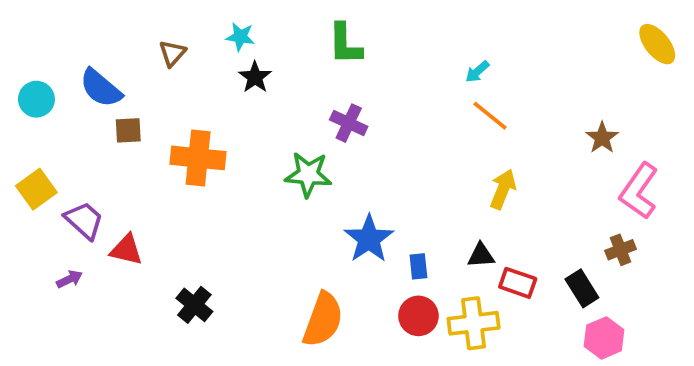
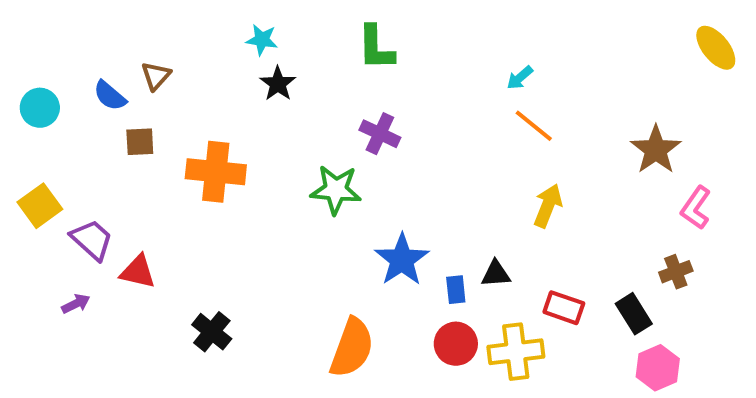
brown triangle: (172, 53) -> (156, 76), moved
blue semicircle: (101, 88) -> (110, 96), size x0.7
brown star: (602, 138) -> (656, 150), size x1.4
pink L-shape: (639, 191) -> (696, 208), size x0.7
black triangle: (481, 255) -> (496, 274), moved

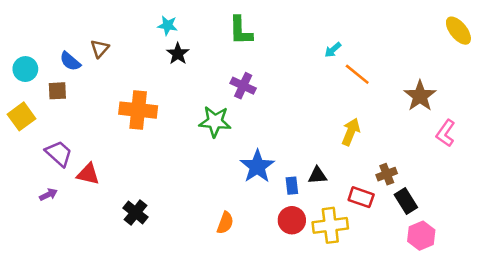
orange line: (534, 126) -> (357, 74), moved
brown square: (140, 142) -> (57, 91), moved
yellow square: (40, 206) -> (22, 116), moved
brown cross: (676, 272) -> (387, 174), moved
orange semicircle: (352, 348) -> (225, 223), size x0.6

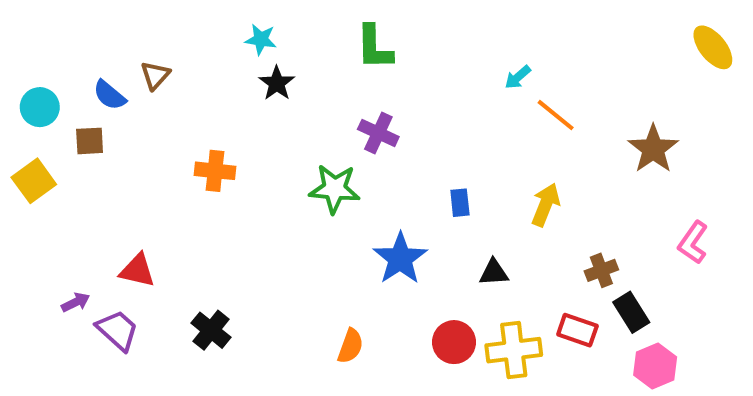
orange cross: (138, 110) -> (215, 171), size x0.7
pink L-shape: (446, 133) -> (693, 243), moved
purple trapezoid: (59, 154) -> (117, 330), moved
blue rectangle: (292, 186) -> (460, 203), moved
red rectangle: (361, 197) -> (577, 330), moved

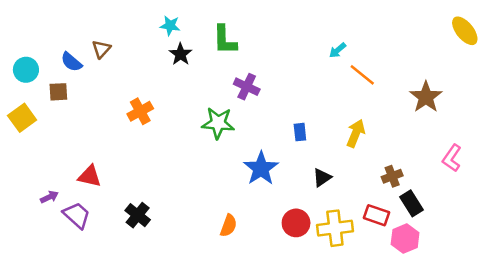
green L-shape: (374, 47) -> (225, 40), moved
orange cross: (215, 171) -> (140, 111), turned -35
black triangle: (494, 272) -> (322, 178), turned -30
pink hexagon: (655, 366) -> (405, 239), moved

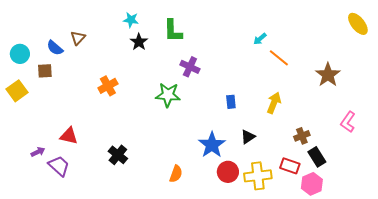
blue star: (261, 168) -> (212, 145), moved
black cross: (138, 215) -> (118, 155), moved

